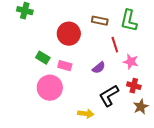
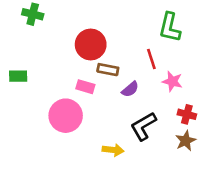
brown rectangle: (100, 21) -> (108, 70), moved
green rectangle: (43, 58) -> (18, 76), moved, turned -32
red cross: (134, 86) -> (187, 114), moved

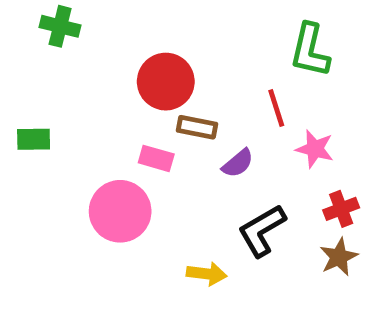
red cross: (187, 114) -> (341, 209), turned -36

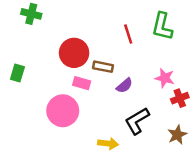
red circle: (166, 82) -> (74, 53), moved
red line: (276, 108) -> (128, 34), moved
green rectangle: (34, 139) -> (17, 73), turned -72
red cross: (341, 209) -> (180, 98), moved

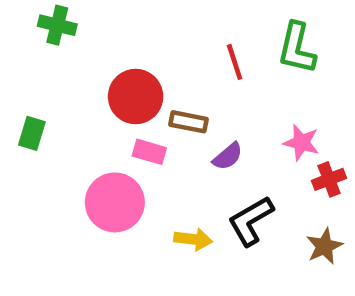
yellow arrow: (108, 143) -> (193, 239), moved

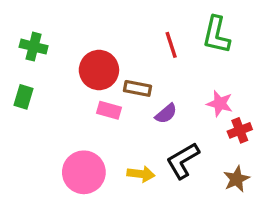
green cross: (57, 25) -> (34, 47), moved
pink circle: (115, 202) -> (84, 172), moved

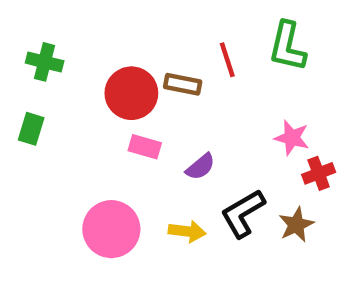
brown rectangle: (138, 88) -> (183, 84), moved
purple semicircle: (166, 114) -> (200, 167), moved
brown star: (236, 179) -> (296, 225), moved

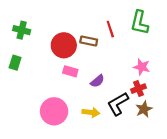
red cross: (319, 173) -> (138, 89), moved

